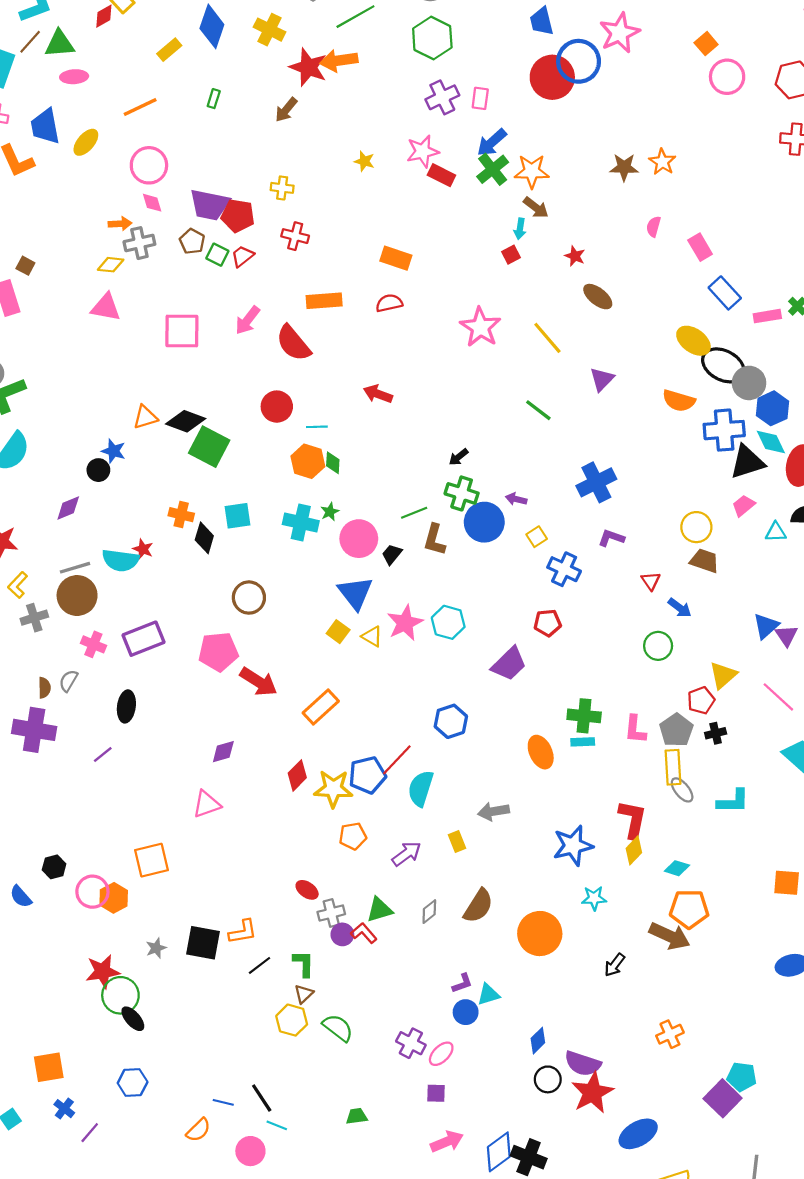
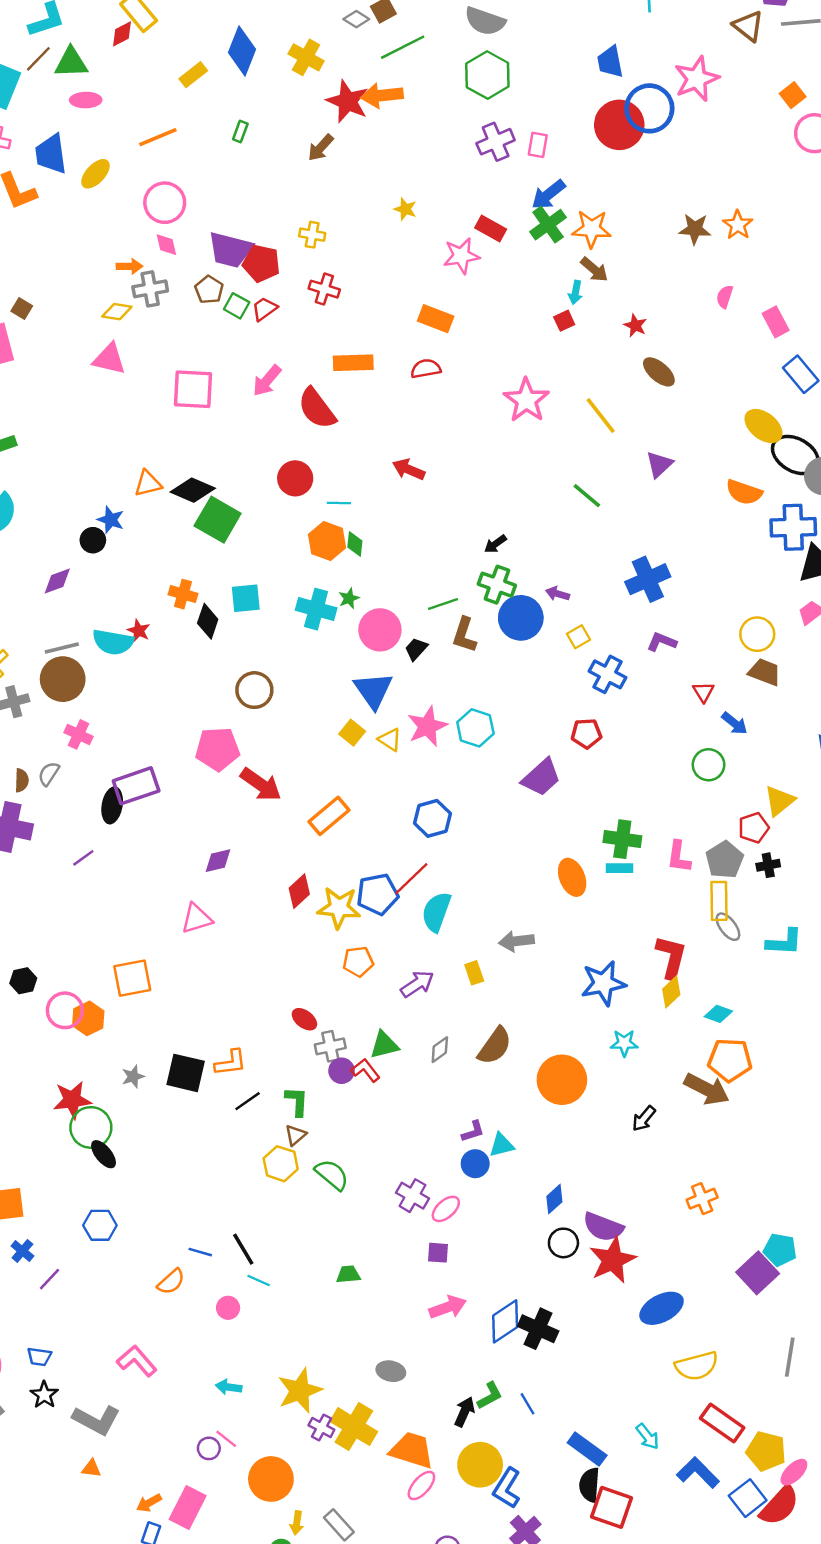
pink star: (423, 151) -> (461, 256), moved
purple rectangle: (144, 639) -> (136, 786), moved
blue hexagon: (451, 721) -> (432, 818), moved
pink circle: (250, 1151) -> (228, 1308), size x0.7

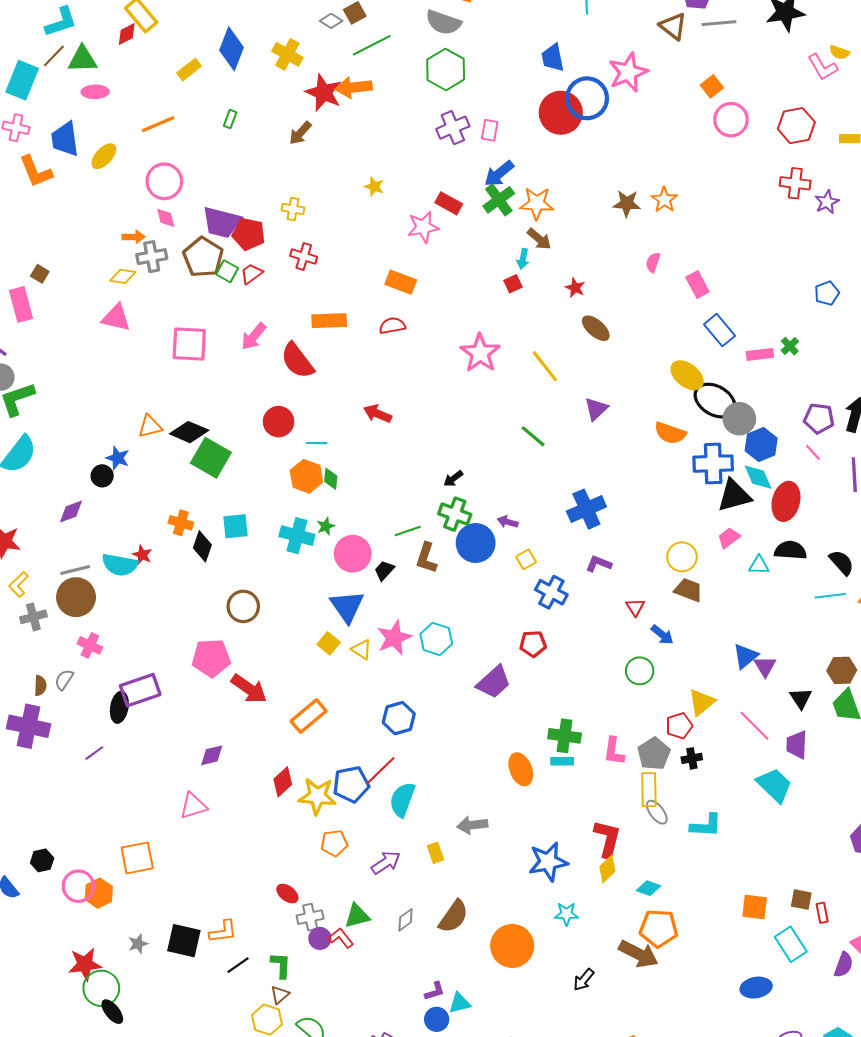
brown pentagon: (209, 290) -> (203, 257), size x1.6

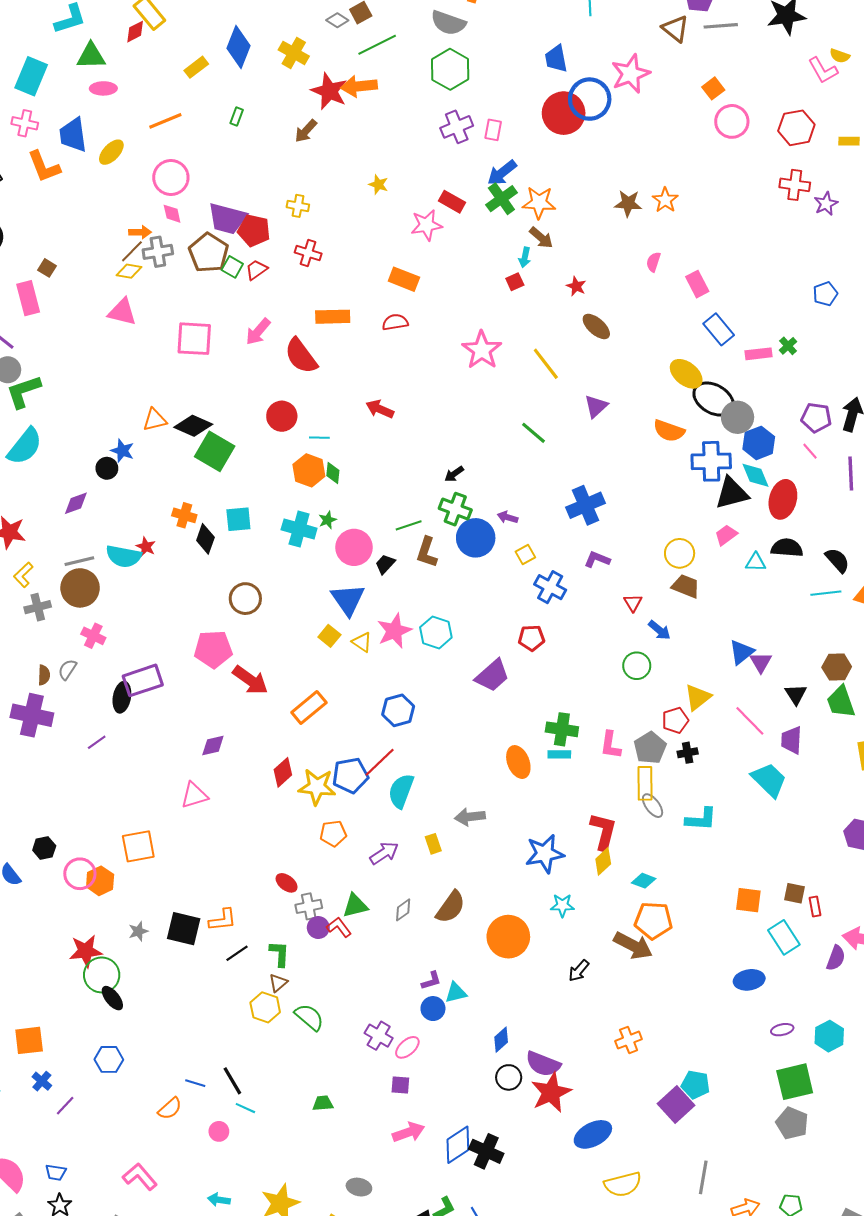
brown line: (54, 56) -> (132, 251), moved

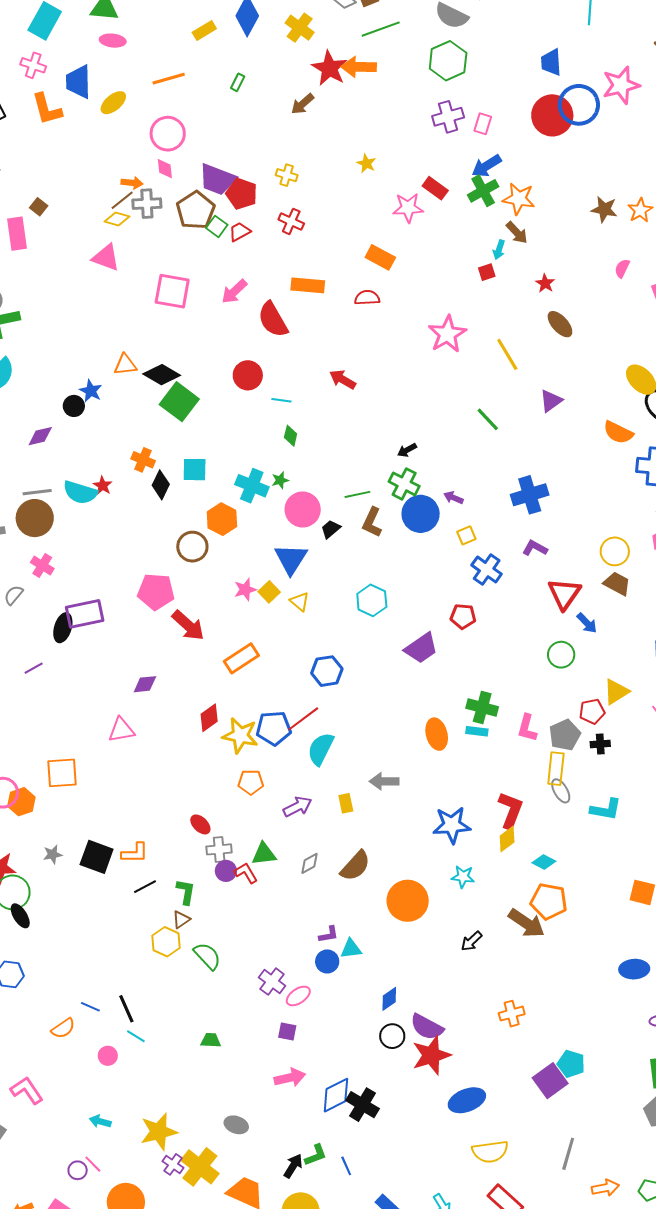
orange hexagon: (309, 470) -> (222, 519), moved
red triangle: (633, 603) -> (564, 594), size x1.8
pink star: (394, 631) -> (245, 590), moved, size x0.7

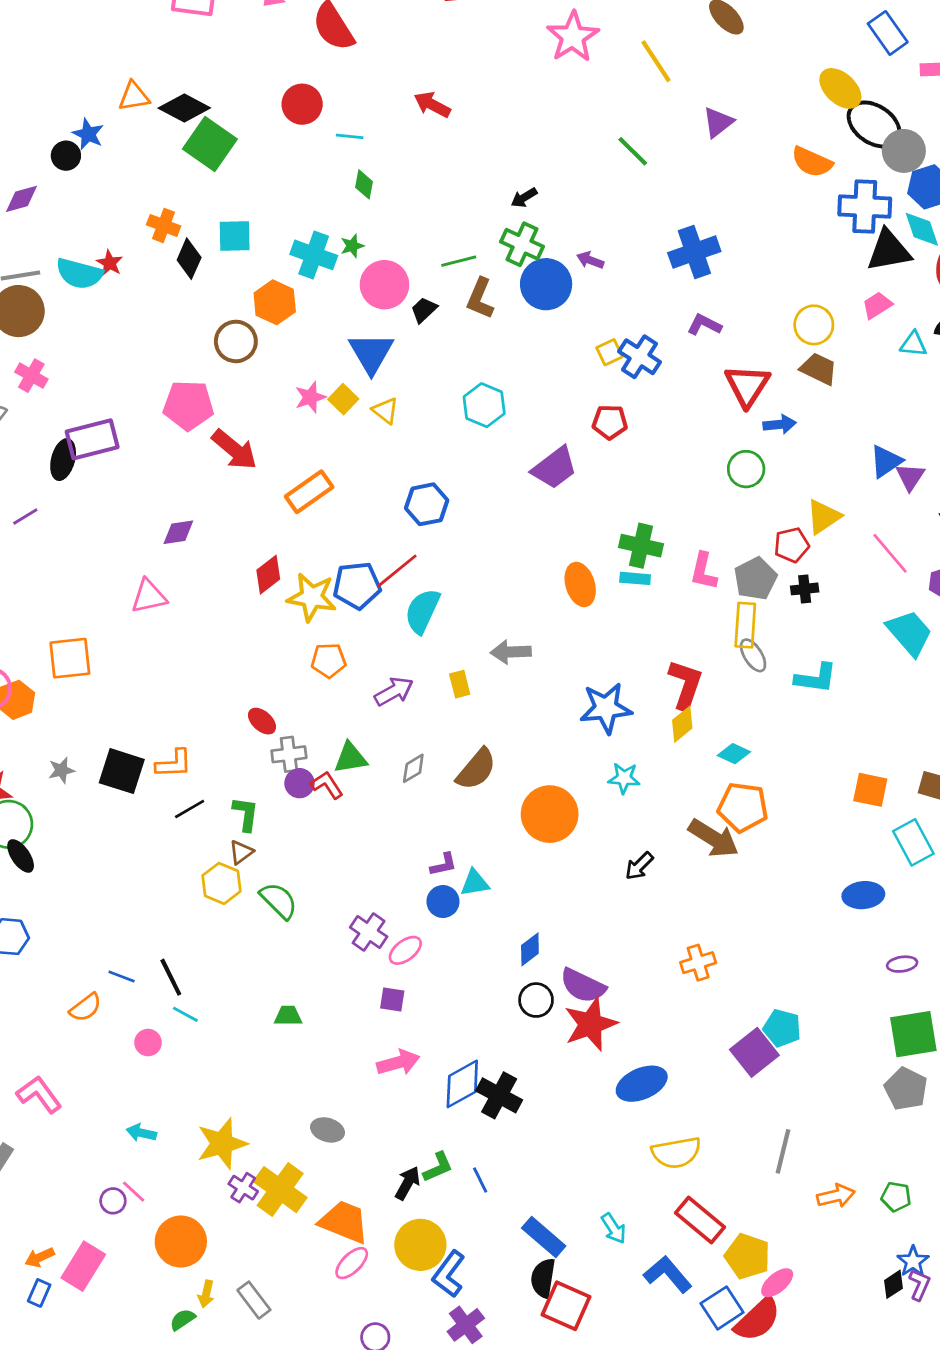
yellow square: (466, 535) -> (609, 352), moved
blue arrow: (587, 623) -> (780, 424), turned -50

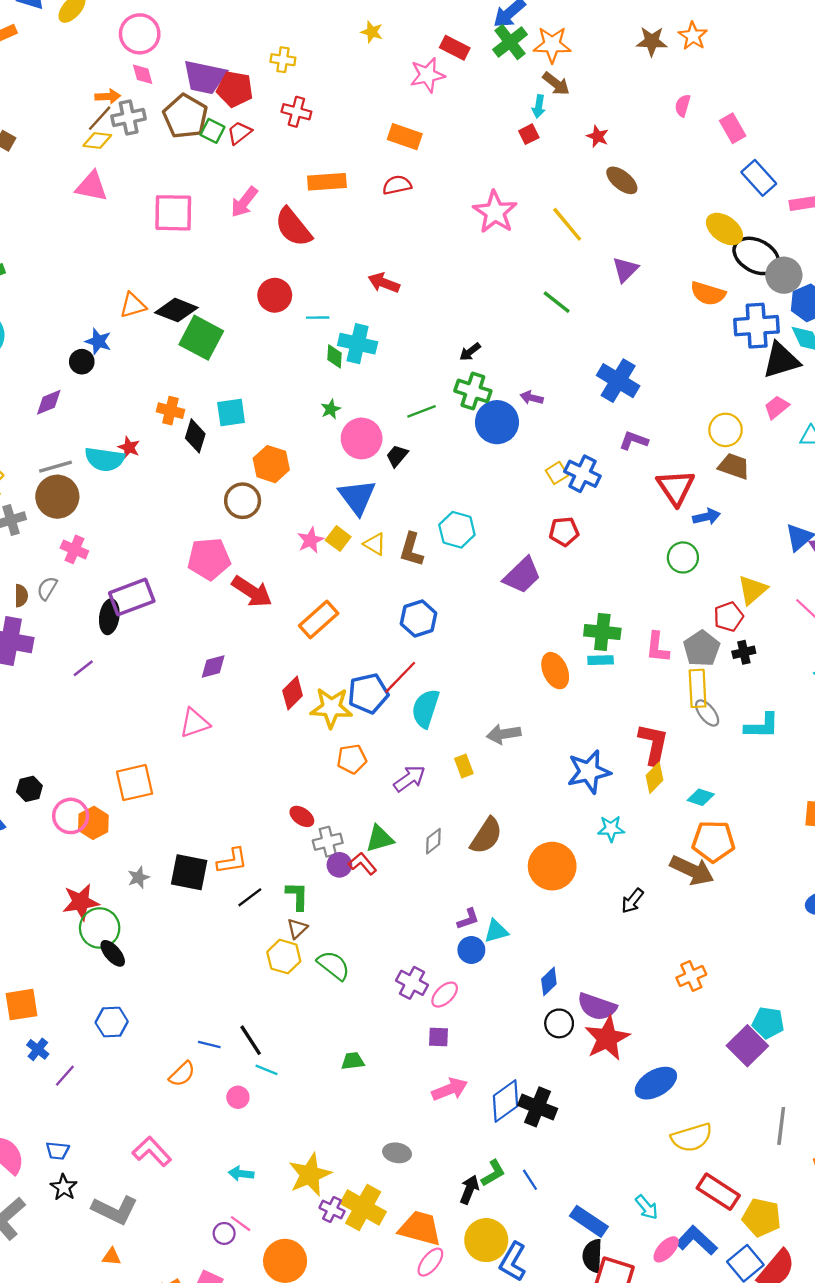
blue cross: (694, 252) -> (618, 381), turned -33
cyan cross: (314, 255) -> (358, 344), moved
brown L-shape: (480, 298) -> (411, 550), moved
pink ellipse: (777, 1283) -> (666, 1249), moved

